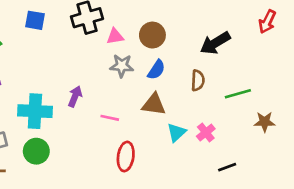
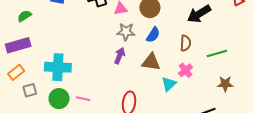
purple arrow: (75, 96) -> (120, 56), moved
pink line: (110, 118) -> (83, 99), moved
brown star: (265, 122) -> (225, 84), moved
pink cross: (206, 132) -> (185, 70), moved

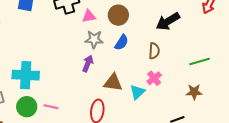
green line: (217, 54) -> (199, 61), moved
brown triangle: (151, 62) -> (113, 82), moved

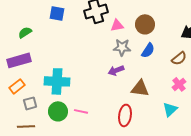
brown semicircle: (154, 51) -> (179, 58), turned 49
purple arrow: (88, 64) -> (116, 70), turned -133
cyan triangle: (137, 92) -> (170, 109), moved

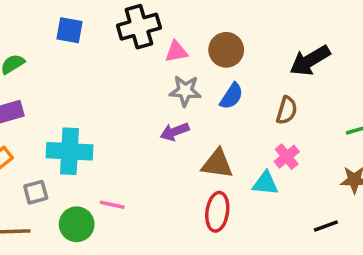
brown semicircle: (179, 58) -> (287, 110), turned -35
gray square: (30, 103) -> (36, 192), moved
cyan triangle: (170, 109) -> (265, 183), moved, turned 49
green circle: (58, 111) -> (77, 224), moved
red ellipse: (125, 115) -> (217, 212), moved

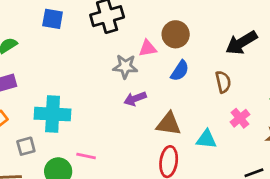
pink triangle: (176, 52) -> (148, 48), moved
gray star: (185, 91) -> (125, 66), moved
brown semicircle: (287, 110) -> (223, 82), turned -30
pink cross: (287, 157) -> (240, 118), moved

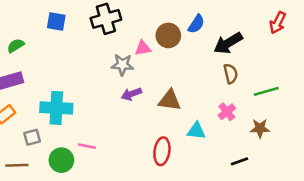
blue semicircle: (180, 71) -> (196, 24), moved
brown semicircle: (223, 82) -> (231, 74), moved
brown triangle: (169, 124) -> (170, 100), moved

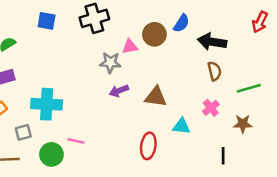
black arrow: (228, 43) -> (212, 42), turned 40
black line: (240, 161) -> (223, 156), turned -70

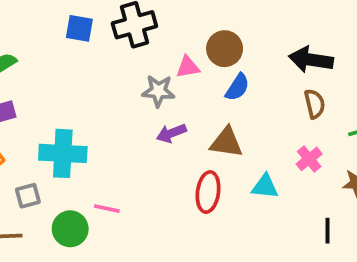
blue square: (47, 21) -> (79, 28), moved
blue semicircle: (181, 23) -> (237, 87), moved
red ellipse: (148, 146) -> (208, 192), moved

